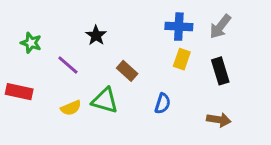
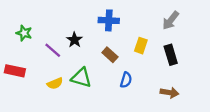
blue cross: (179, 27) -> (109, 20), moved
black star: (96, 35) -> (74, 40), moved
brown rectangle: (127, 71) -> (110, 55), moved

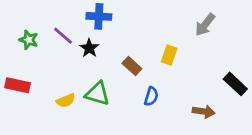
blue cross: (109, 20) -> (99, 16), moved
purple line: (53, 50) -> (63, 36), moved
black rectangle: (171, 55) -> (235, 84), moved, turned -30

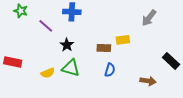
green star: (29, 40) -> (21, 11), moved
black star: (89, 48) -> (67, 45), moved
yellow rectangle: (169, 55) -> (123, 40), turned 64
brown rectangle: (132, 66) -> (104, 48), moved, turned -40

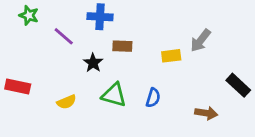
gray arrow: (149, 18) -> (201, 40), moved
brown rectangle: (104, 48) -> (122, 46), moved
green triangle: (71, 68) -> (114, 95), moved

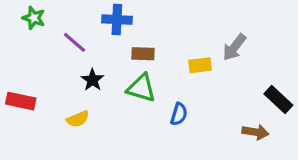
black star: (93, 63) -> (92, 80), moved
green triangle: (114, 95) -> (141, 88), moved
brown arrow: (206, 113) -> (255, 132), moved

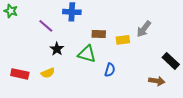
green star: (34, 18) -> (11, 11), moved
brown rectangle: (143, 54) -> (99, 34), moved
red rectangle: (21, 101) -> (20, 74), moved

